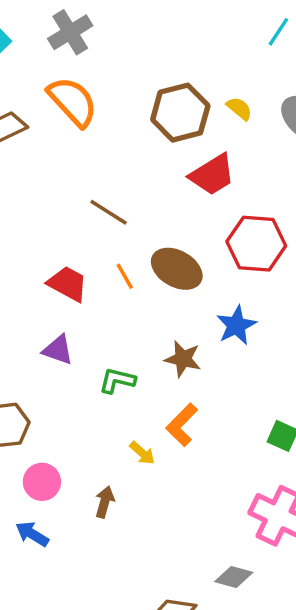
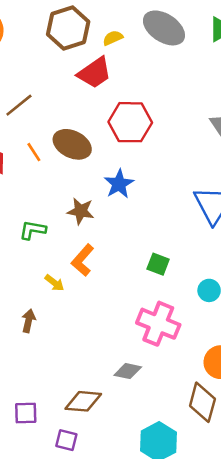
yellow semicircle: (239, 109) -> (113, 38), moved, turned -60
brown line: (109, 212) -> (19, 105), turned -68

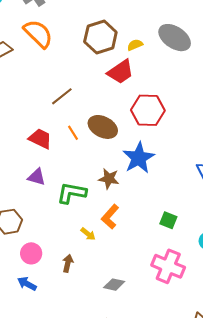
blue star: (119, 184) -> (139, 158), size x1.4
green L-shape: (33, 230) -> (72, 193), size x1.4
gray diamond: (128, 371) -> (114, 285), moved

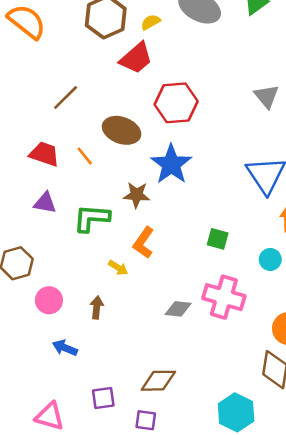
orange line: (73, 133) -> (85, 156), moved
blue arrow: (27, 284) -> (65, 348), moved
gray diamond: (114, 285) -> (178, 309), moved

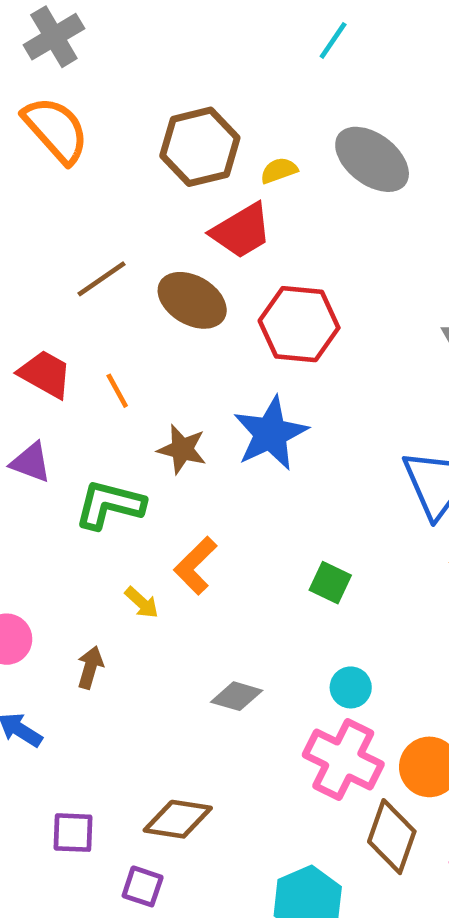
brown ellipse: (122, 130) -> (192, 300), moved
brown star: (137, 195) -> (182, 449), moved
cyan circle: (270, 259) -> (351, 687), moved
pink cross: (224, 297) -> (343, 760), moved

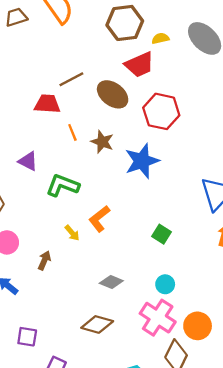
red trapezoid: (45, 374) -> (47, 104), moved, turned -32
brown star: (182, 449) -> (102, 142), moved
brown diamond: (178, 819) -> (97, 324), moved

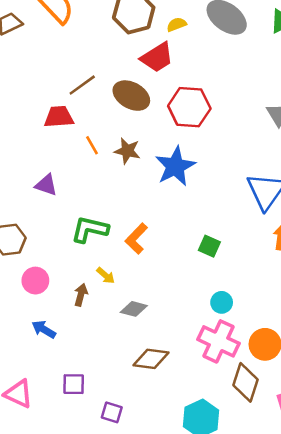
green L-shape: (63, 185) -> (90, 229), moved
yellow arrow: (72, 233) -> (106, 276), moved
gray diamond: (111, 282) -> (134, 309), moved

